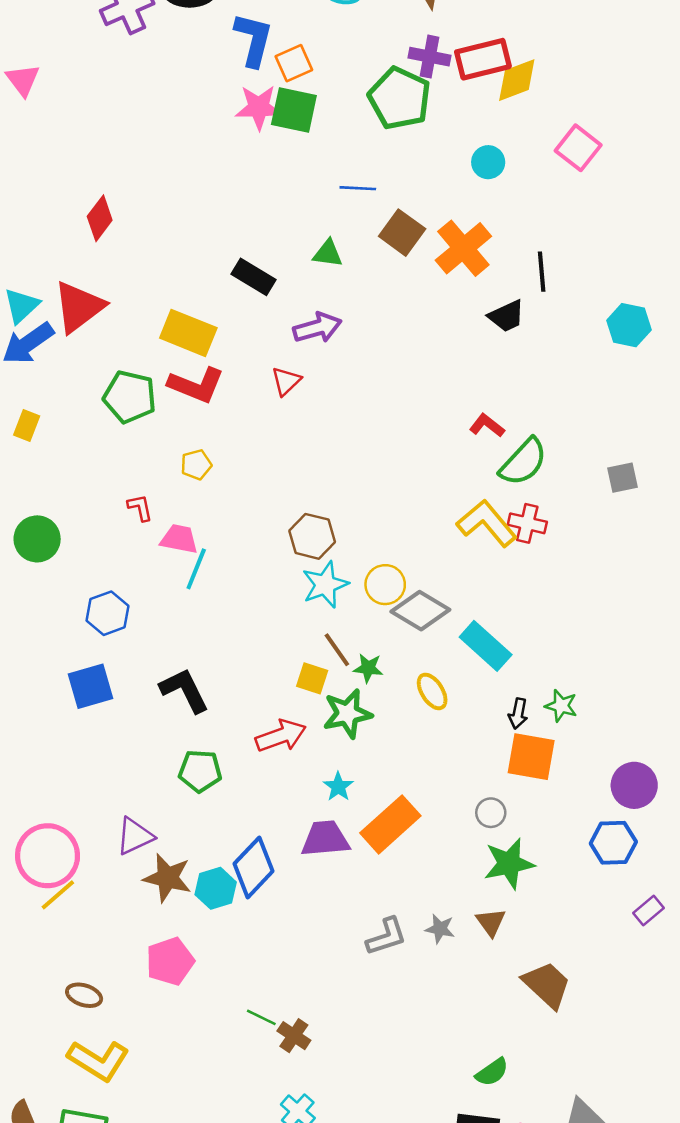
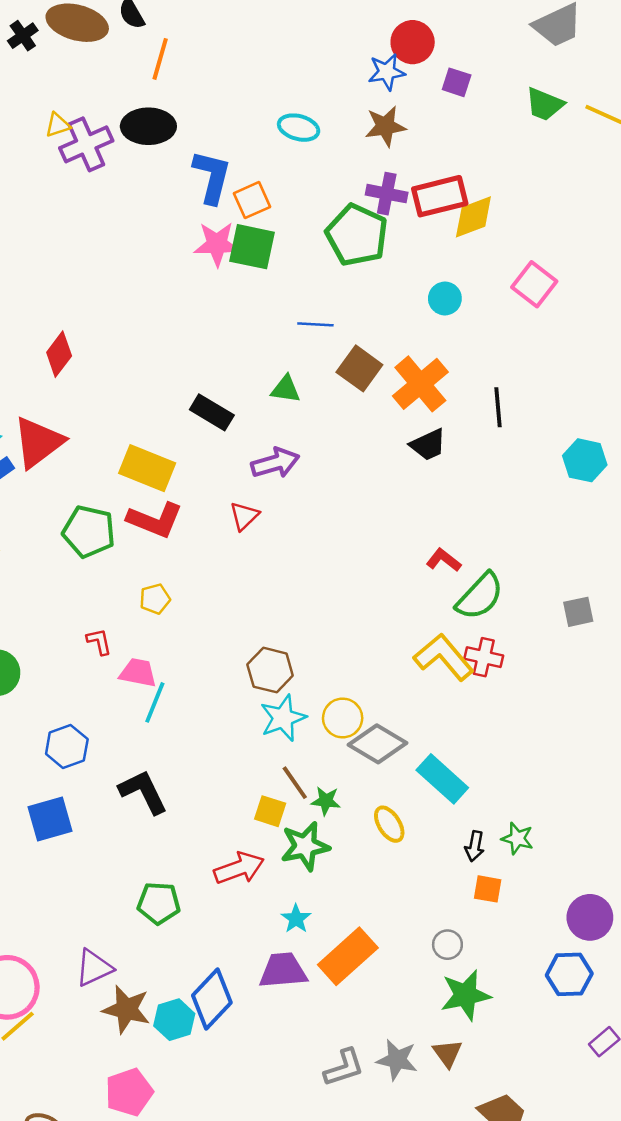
black trapezoid: (506, 316) -> (428, 445), moved
black L-shape: (184, 690) -> (143, 792), moved
orange square: (531, 757) -> (488, 889), size x0.6
gray star: (440, 929) -> (397, 1060), size x1.4

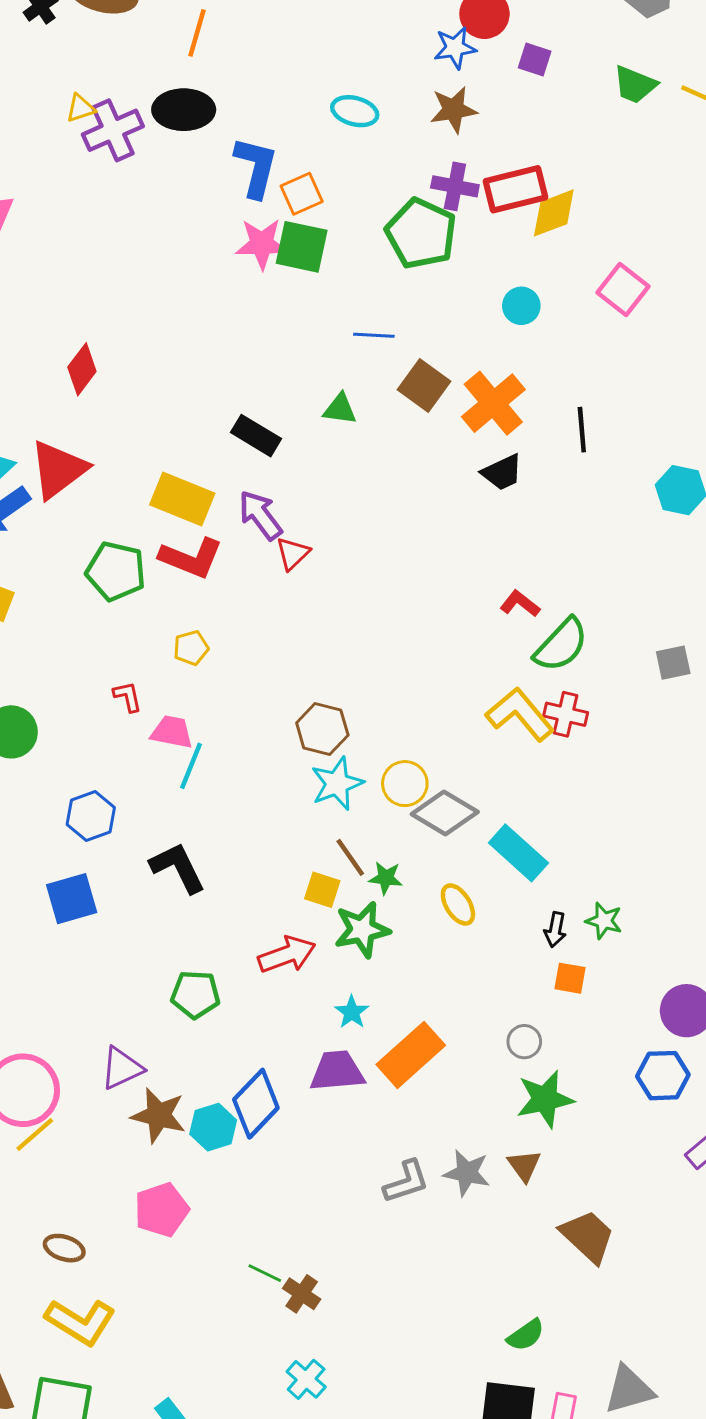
purple arrow: (275, 463) -> (260, 515), moved, turned -111

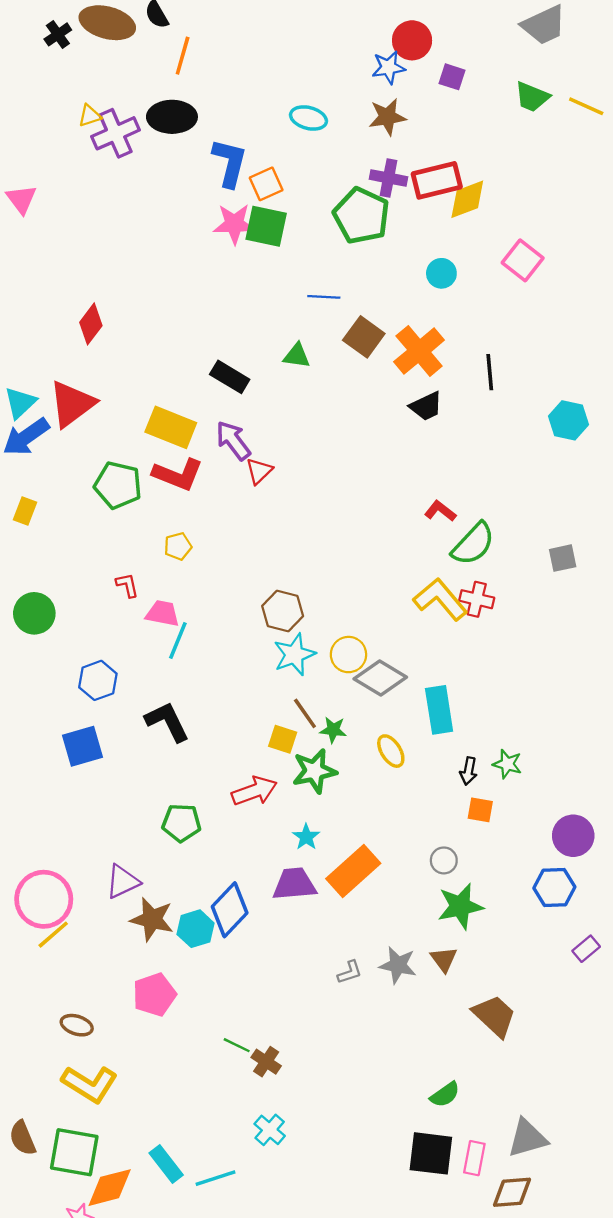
cyan rectangle: (518, 853) -> (439, 710), turned 39
gray L-shape: (406, 1182) -> (350, 972), size x0.7

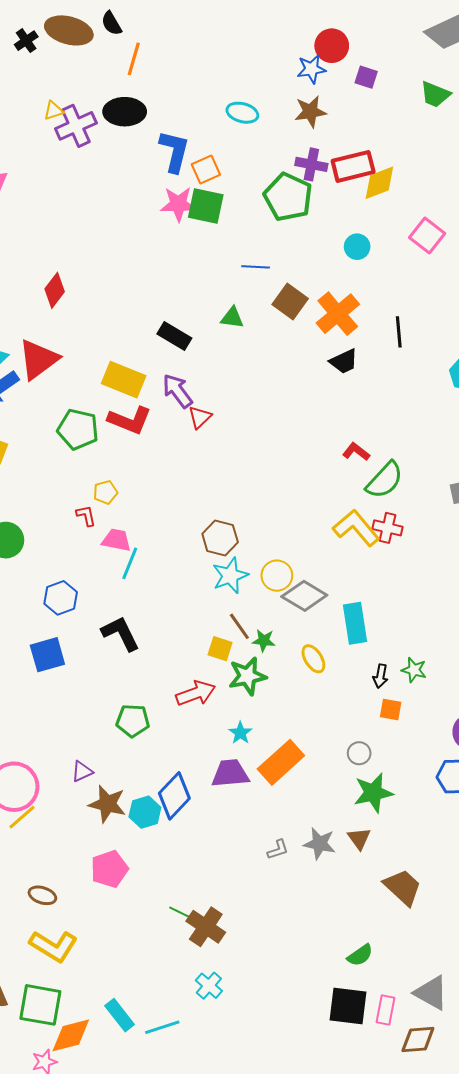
yellow pentagon: (178, 546) -> (105, 492), moved
purple triangle: (123, 882) -> (82, 771), size x0.7
brown cross: (266, 1062) -> (206, 927), size x1.5
gray triangle: (527, 1138) -> (431, 993), turned 45

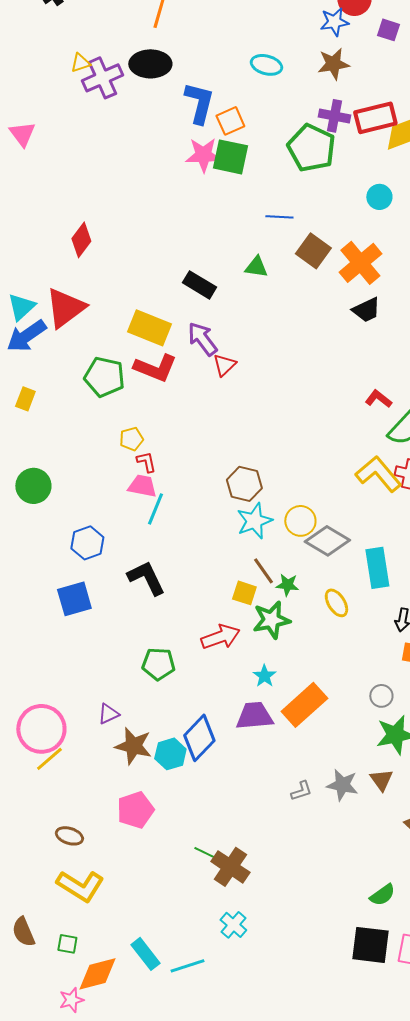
red L-shape: (86, 516) -> (146, 462), moved
green square: (40, 1005) -> (67, 944), size x0.5

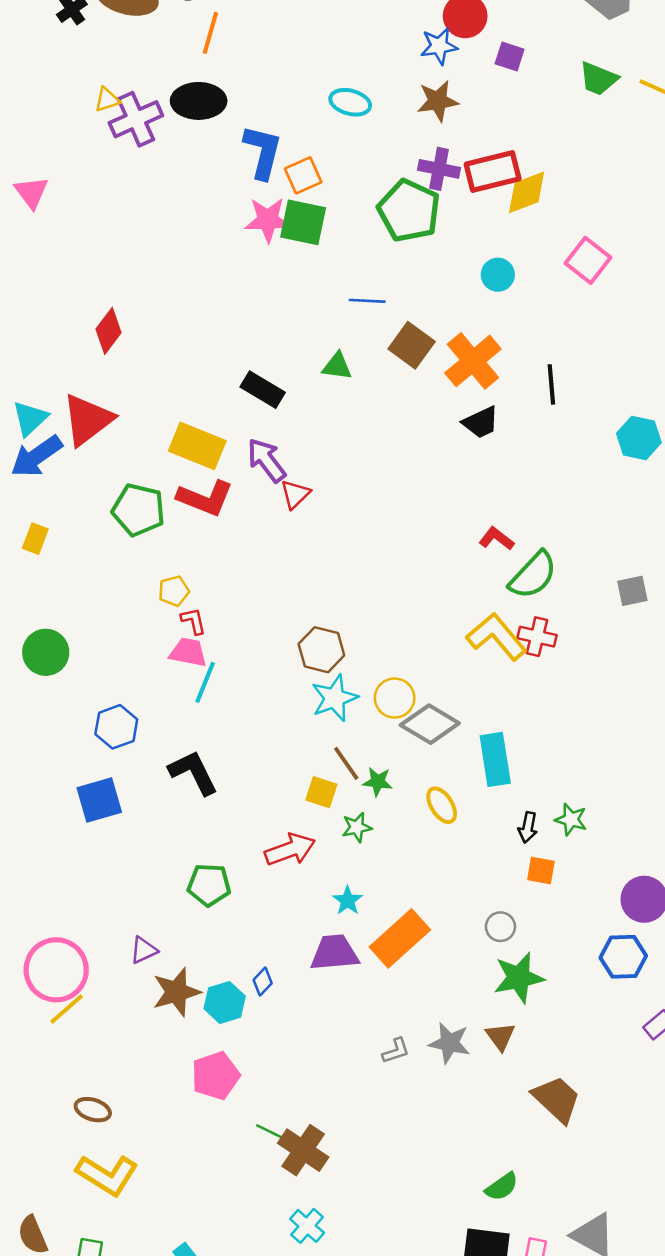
green star: (271, 620) -> (357, 827), size x0.6
blue diamond: (199, 738) -> (263, 982), size x0.5
brown star: (133, 746) -> (176, 992), turned -30
pink pentagon: (135, 810) -> (216, 1076), moved

